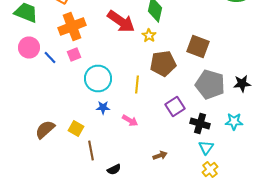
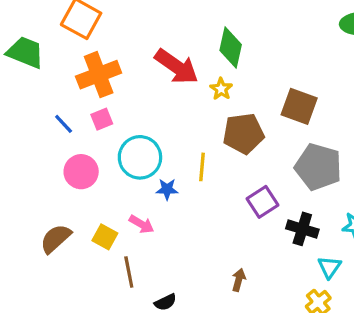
pink circle: (29, 48) -> (81, 172), moved
blue star: (103, 108) -> (167, 189), moved
pink arrow: (130, 120) -> (142, 224), moved
cyan triangle: (206, 148) -> (329, 267), moved
brown arrow: (160, 156) -> (239, 280), turned -56

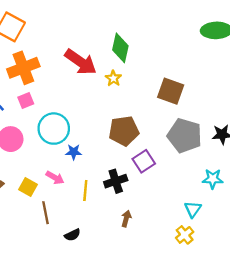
brown pentagon: (243, 133) -> (124, 131), moved
yellow line: (202, 167) -> (85, 190), moved
black cross: (302, 229) -> (116, 181), moved, turned -35

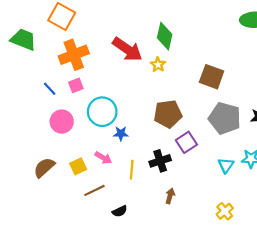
yellow square: (28, 187) -> (78, 166), turned 35
cyan triangle: (193, 209) -> (226, 165), moved
brown line: (46, 213) -> (95, 190), turned 75

